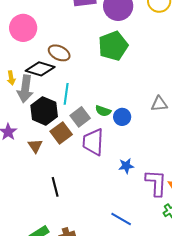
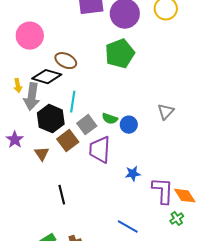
gray triangle: (159, 104) -> (166, 112), turned -42

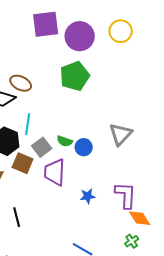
gray triangle: (166, 112) -> (121, 134), size x1.4
brown square: (68, 141) -> (23, 163), turned -30
purple L-shape: (163, 191) -> (126, 195), moved

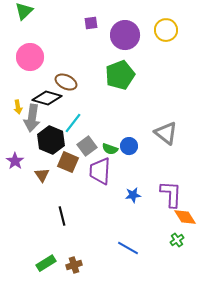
purple square: (46, 24) -> (91, 23), size x0.5
cyan line: (28, 124) -> (73, 123), turned 30
gray triangle: (121, 134) -> (166, 133), turned -35
green semicircle: (65, 141) -> (110, 149), moved

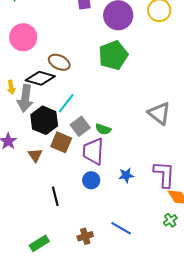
blue circle: (129, 146) -> (91, 180), moved
brown cross: (74, 265) -> (85, 236), moved

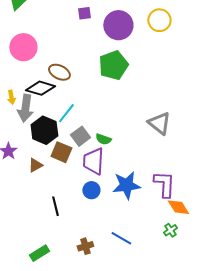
brown triangle: (35, 155) -> (35, 165), turned 35
blue star: (126, 175) -> (126, 185), size x1.8

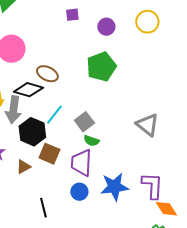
purple circle: (118, 25) -> (106, 27), size x0.6
gray square: (80, 136) -> (84, 122), moved

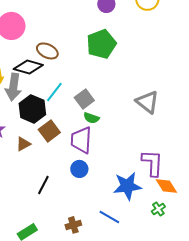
brown square: (49, 154) -> (49, 131), turned 30
blue star: (114, 187) -> (127, 186), moved
black line: (43, 208) -> (43, 185), turned 42

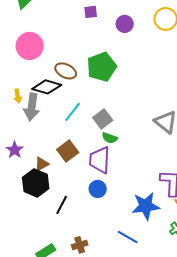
green pentagon: (101, 44) -> (102, 67), moved
black hexagon: (32, 109) -> (36, 183), moved
brown cross: (73, 225) -> (80, 245), moved

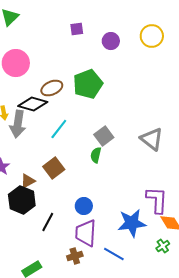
brown ellipse: (66, 71) -> (52, 88), turned -50
gray square: (103, 119) -> (104, 136), moved
green semicircle: (110, 138) -> (96, 155), turned 84
purple trapezoid: (100, 160) -> (86, 233), moved
brown cross: (80, 245) -> (75, 256), moved

